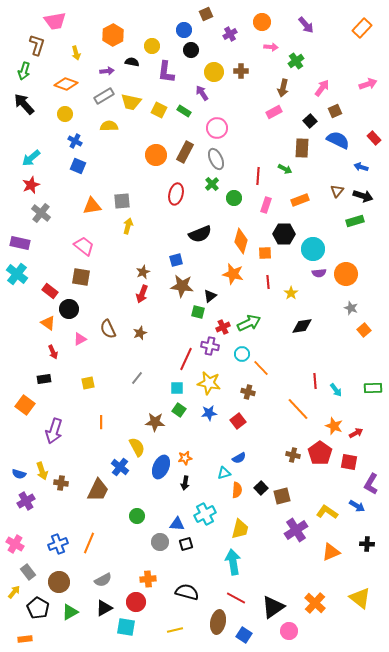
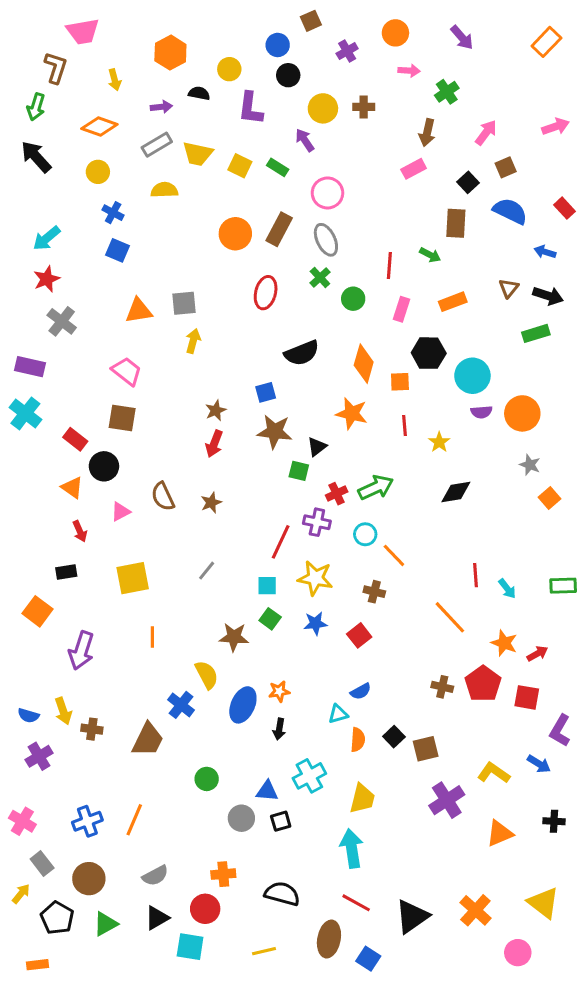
yellow square: (88, 383) -> (133, 578), size x1.6
pink circle: (289, 631) -> (518, 953), moved

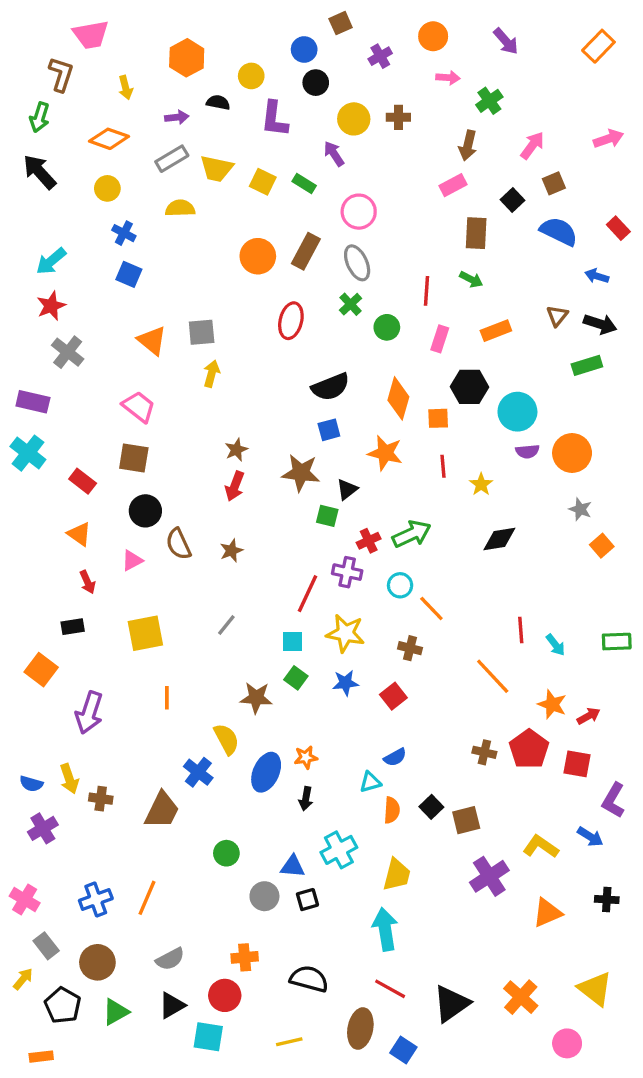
brown rectangle: (456, 223) -> (476, 233), moved
orange triangle: (139, 311) -> (152, 341), turned 48
blue square: (266, 392) -> (329, 430), moved
black circle: (104, 466) -> (145, 511), moved

